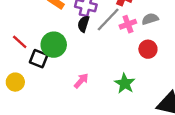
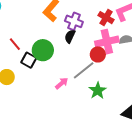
gray line: (108, 20) -> (84, 70), moved
pink cross: (128, 24) -> (107, 42), size x1.6
red circle: (148, 49) -> (98, 54), moved

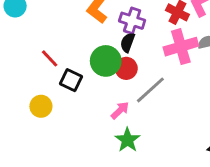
green circle: (43, 50) -> (106, 61), moved
red circle: (98, 54) -> (126, 68), moved
green star: (98, 90) -> (127, 140), moved

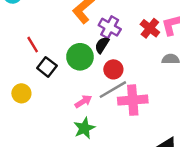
pink cross: (181, 47) -> (133, 100), moved
red circle: (126, 68) -> (113, 69), moved
yellow circle: (41, 106) -> (21, 93), moved

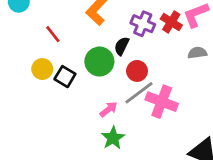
purple cross: (110, 27) -> (143, 24), moved
red line: (33, 45) -> (53, 34), moved
yellow circle: (21, 93) -> (42, 69), moved
pink cross: (133, 100) -> (162, 102), turned 32

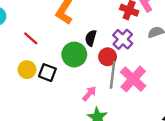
purple cross: (143, 24) -> (123, 39), moved, turned 30
gray line: (139, 93) -> (113, 75), turned -36
pink cross: (162, 102) -> (133, 79), turned 32

